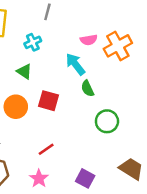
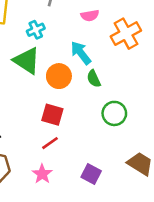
pink semicircle: (89, 40) -> (90, 16), moved
green triangle: (24, 71) -> (27, 61), size x1.6
red square: (49, 101) -> (52, 115), moved
orange circle: (16, 107) -> (59, 76), moved

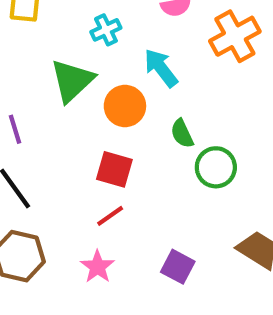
cyan cross: (36, 30) -> (106, 30), moved
green triangle: (27, 61) -> (72, 81), turned 44
green semicircle: (94, 79) -> (182, 133), moved

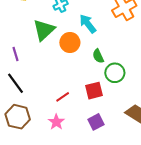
red square: (114, 169) -> (94, 91), moved, turned -30
purple square: (178, 267) -> (96, 122), turned 35

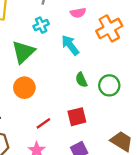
orange circle: (70, 43) -> (24, 88), moved
green circle: (115, 73) -> (109, 85), moved

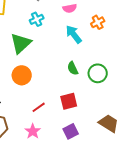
orange cross: (109, 28) -> (98, 22), size x0.6
cyan arrow: (70, 45) -> (74, 34), moved

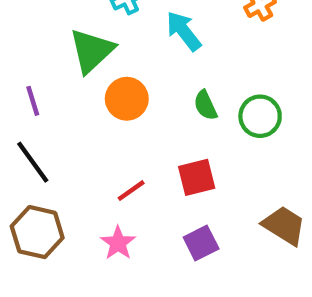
cyan arrow: (74, 34) -> (184, 31), moved
orange circle: (22, 75) -> (127, 99), moved

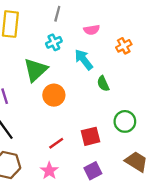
green semicircle: (205, 105) -> (103, 84), moved
green circle: (260, 116) -> (125, 121), moved

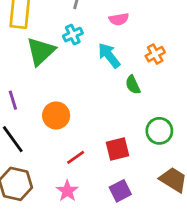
orange cross: (124, 46) -> (155, 54), moved
green triangle: (36, 70) -> (41, 51), moved
orange circle: (54, 95) -> (56, 115), moved

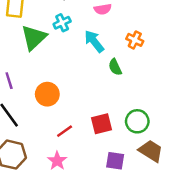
orange cross: (155, 54) -> (135, 40), turned -35
green circle: (159, 131) -> (137, 121), moved
purple square: (120, 191) -> (115, 161), moved, turned 36

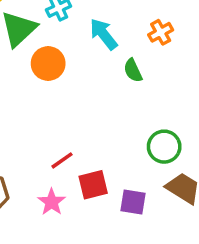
orange cross: (135, 40) -> (161, 32), turned 35
orange circle: (47, 94) -> (48, 63), moved
red square: (102, 124) -> (93, 185), moved

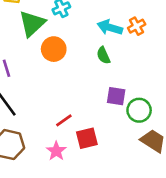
cyan arrow: (104, 34) -> (110, 27), moved, turned -35
green semicircle: (133, 70) -> (103, 55), moved
purple square: (133, 202) -> (116, 96), moved

